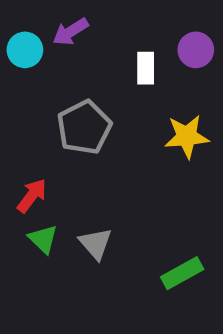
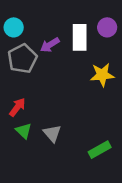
purple arrow: (70, 32) -> (50, 45), moved
white rectangle: (146, 68) -> (80, 37), size x1.5
gray pentagon: (84, 127) -> (22, 59), moved

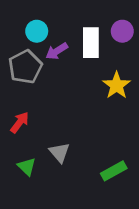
cyan circle: (14, 27) -> (37, 31), moved
yellow star: (102, 75) -> (117, 85), turned -30
green triangle: (24, 131) -> (27, 167), moved

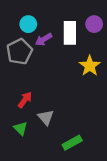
red arrow: (20, 122) -> (25, 100), moved
green rectangle: (114, 171) -> (72, 143), moved

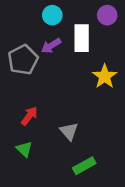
cyan circle: (28, 24) -> (52, 15), moved
purple circle: (94, 24) -> (107, 15), moved
gray triangle: (46, 117) -> (69, 131), moved

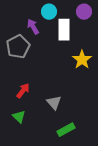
cyan circle: (52, 15) -> (49, 12), moved
purple arrow: (51, 46) -> (33, 27), moved, turned 91

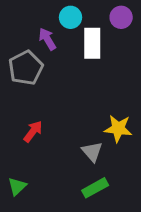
yellow star: (82, 60) -> (118, 129), moved, turned -30
gray triangle: (54, 103) -> (92, 152), moved
green triangle: (19, 117) -> (17, 186), moved, turned 32

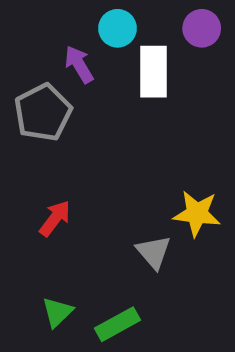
green triangle: (17, 186) -> (57, 312), moved
green rectangle: (95, 188) -> (118, 324), moved

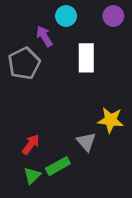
white rectangle: (154, 72) -> (86, 58), moved
red arrow: (55, 218) -> (31, 144), moved
green rectangle: (118, 324) -> (58, 166), moved

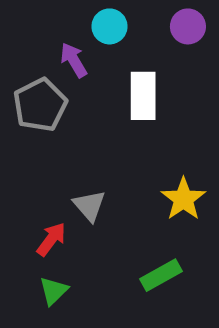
yellow star: (111, 120) -> (183, 199), turned 30
gray triangle: (86, 142) -> (89, 206), moved
green rectangle: (58, 166) -> (161, 275), moved

